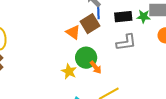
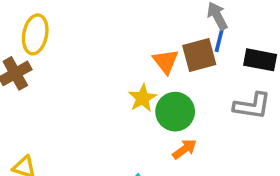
orange arrow: (96, 67) -> (184, 149), moved, turned -104
yellow star: (69, 71) -> (143, 98), moved

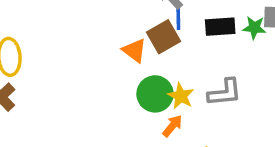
yellow star: (143, 98) -> (181, 96), moved
gray L-shape: (252, 106) -> (225, 92), moved

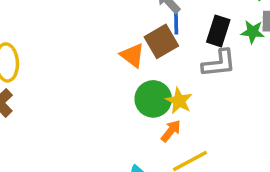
black rectangle: (220, 27) -> (218, 31), turned -68
gray L-shape: (225, 92) -> (219, 63), moved

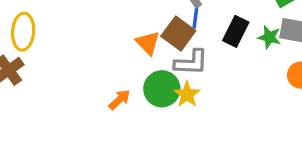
brown square: (161, 41) -> (178, 33), turned -32
gray L-shape: (219, 63) -> (191, 62), moved
orange arrow: (171, 131) -> (119, 100), moved

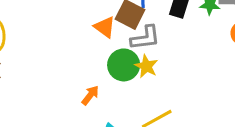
orange arrow: (119, 100) -> (90, 95), moved

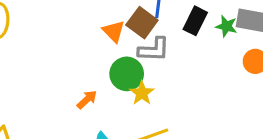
yellow star: (146, 66) -> (142, 93), moved

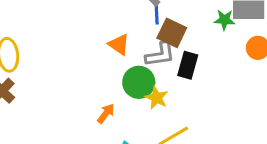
black rectangle: (195, 21) -> (188, 65), moved
brown square: (142, 23) -> (172, 33), moved

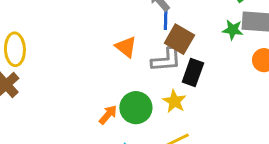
green circle: (139, 82) -> (136, 108), moved
yellow star: (156, 98) -> (174, 101), moved

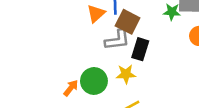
orange triangle: (126, 47) -> (96, 14), moved, turned 42
yellow star: (174, 101) -> (126, 74), turned -30

